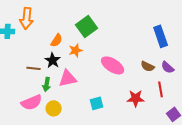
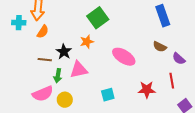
blue rectangle: (161, 36) -> (163, 16), moved
orange semicircle: (57, 40) -> (43, 32), moved
brown semicircle: (148, 66) -> (160, 47), moved

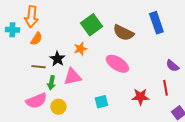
brown semicircle: (160, 47) -> (123, 33), moved, size x1.5

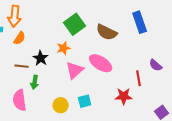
pink triangle: (72, 77) -> (75, 70), moved, turned -30
red line: (165, 88) -> (139, 78), moved
pink semicircle: (36, 101) -> (20, 100), turned 105
yellow circle: (58, 107) -> (61, 105), moved

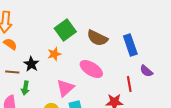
blue rectangle: (140, 22) -> (130, 45), moved
orange semicircle: (20, 38) -> (10, 44), turned -88
pink triangle: (75, 70) -> (65, 88), moved

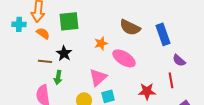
green square: (65, 30) -> (69, 21), moved, turned 30
orange star: (54, 54) -> (101, 43), moved
red line: (129, 84) -> (171, 80), moved

